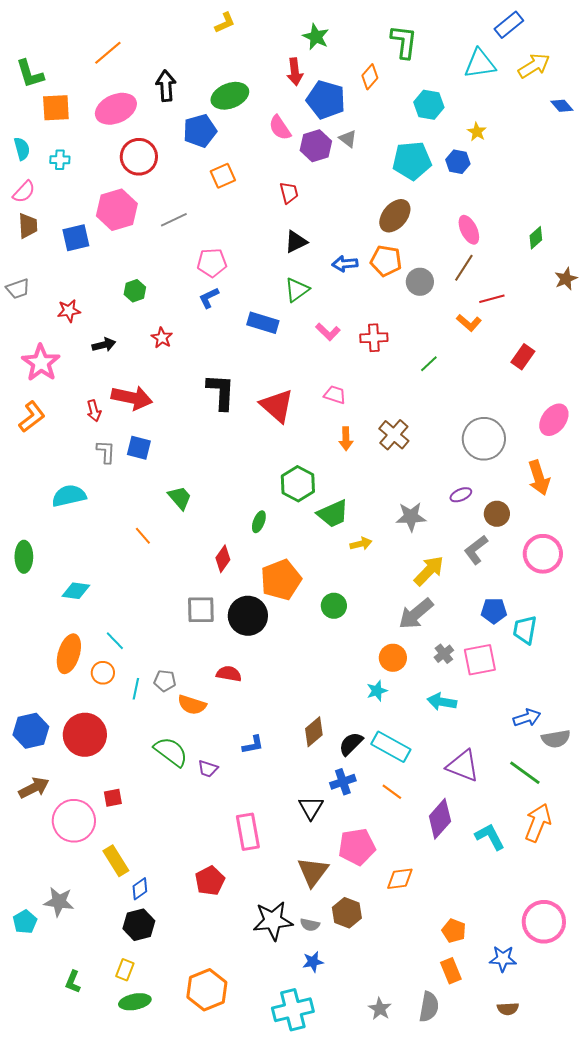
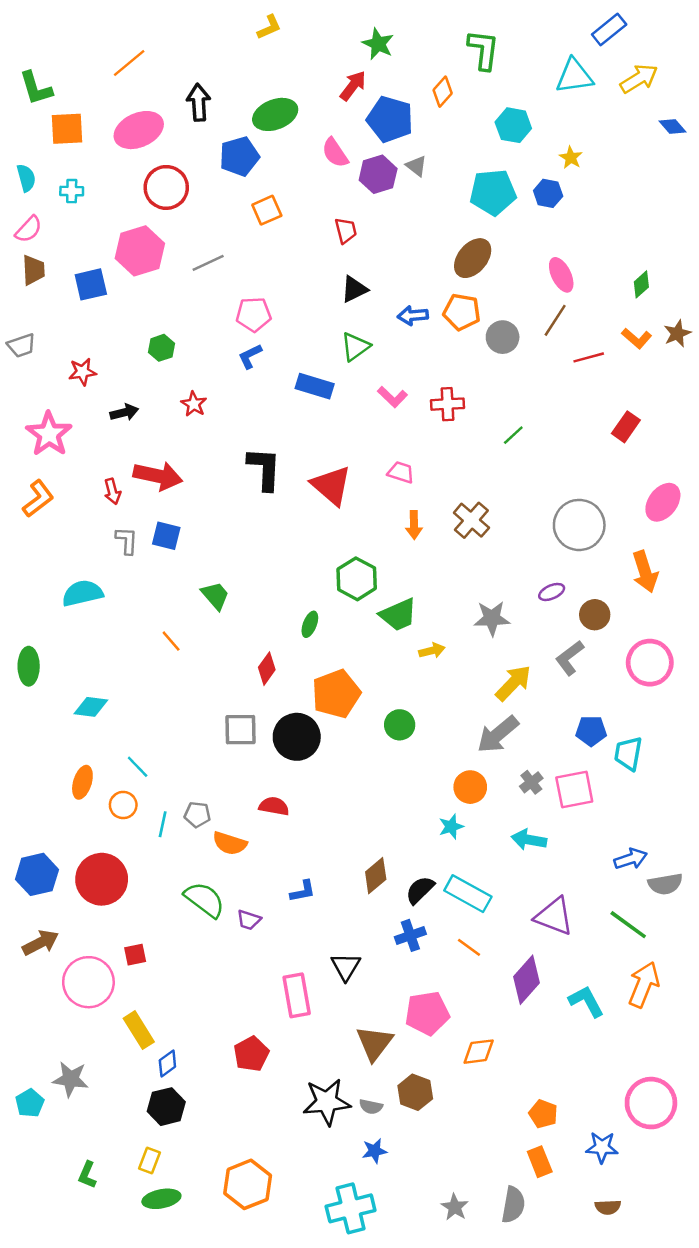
red arrow: (295, 72) -> (353, 86), turned -136
orange L-shape: (469, 323) -> (637, 338), moved
orange ellipse: (69, 654) -> (82, 782), size x0.7
black triangle: (311, 808) -> (346, 967), moved

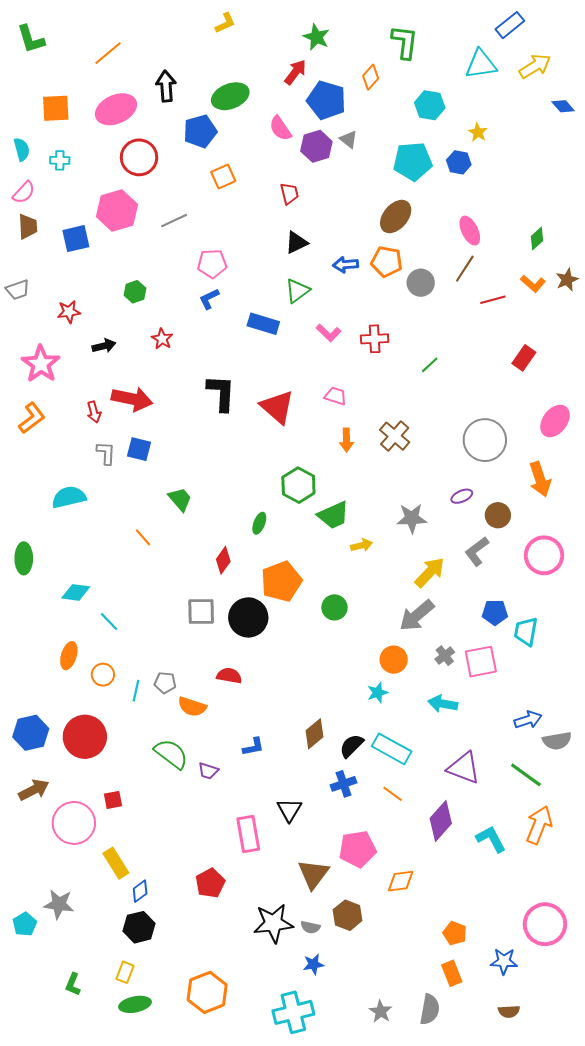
green L-shape: (36, 88) -> (31, 39), moved
cyan line: (138, 767) -> (109, 621), moved

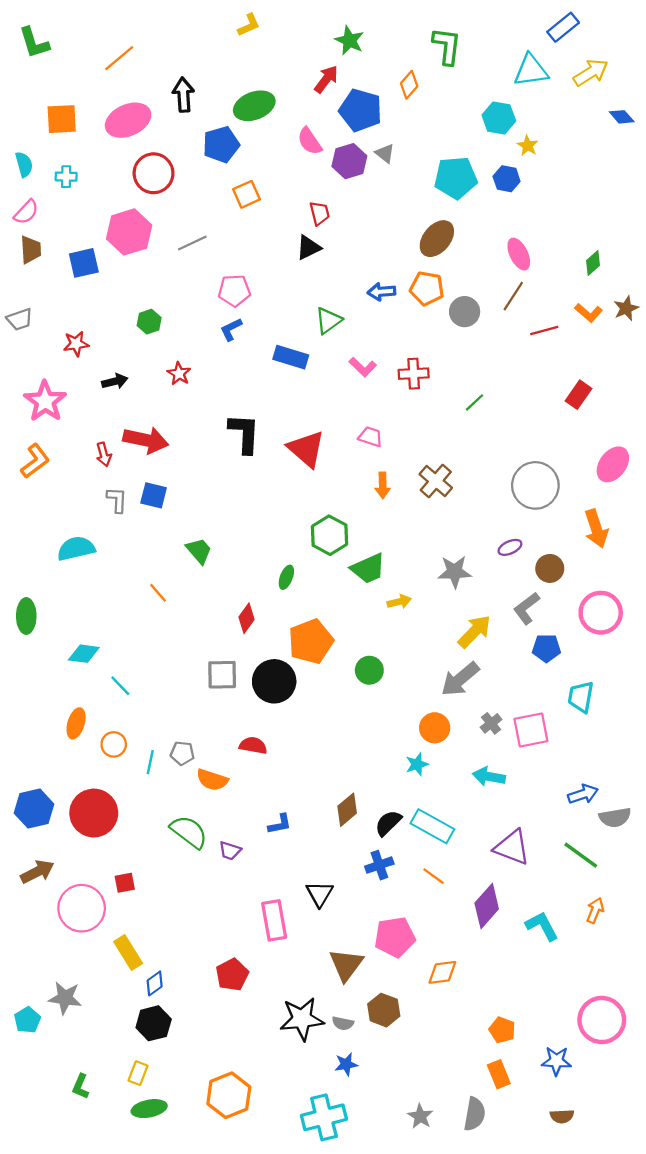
cyan hexagon: (430, 105) -> (499, 118), moved
black triangle: (296, 243) -> (308, 247), moved
blue pentagon: (495, 612) -> (546, 648), moved
orange arrow: (539, 825) -> (595, 910), size x0.6

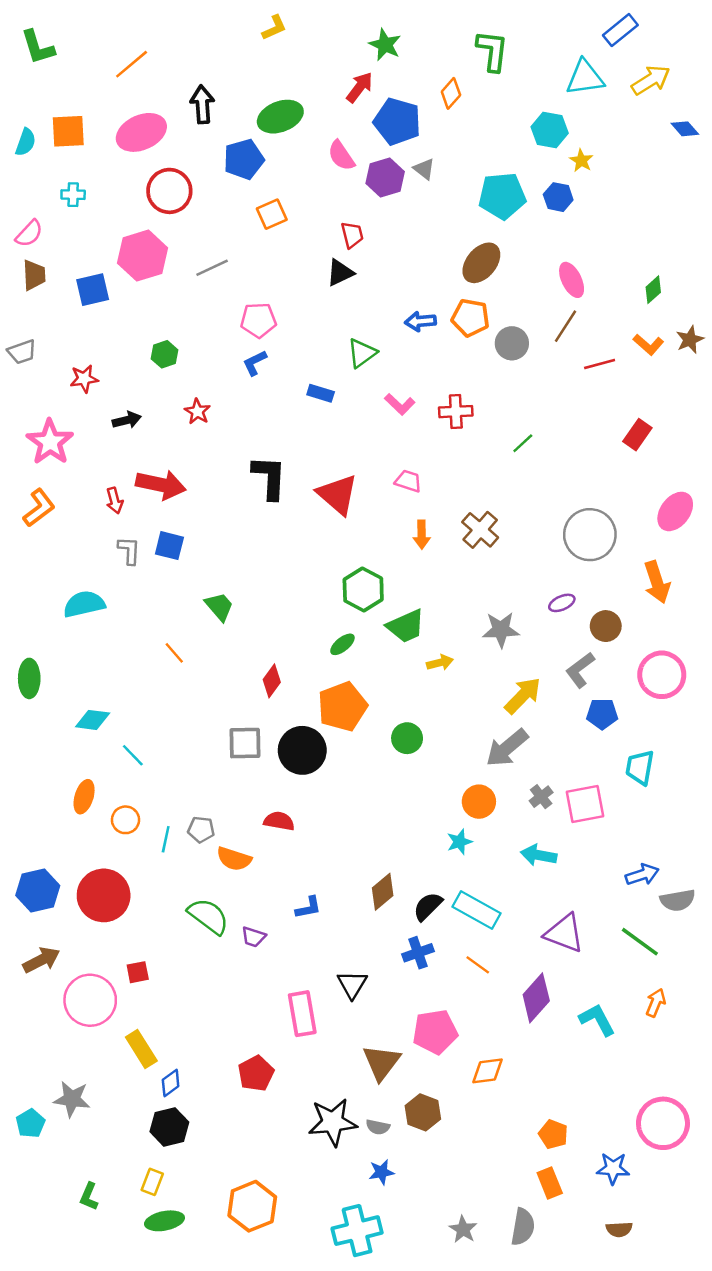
cyan semicircle: (24, 164) -> (26, 142), moved, turned 35
blue rectangle: (291, 357) -> (321, 393), size x0.7
green ellipse: (286, 577) -> (342, 644), moved, turned 30

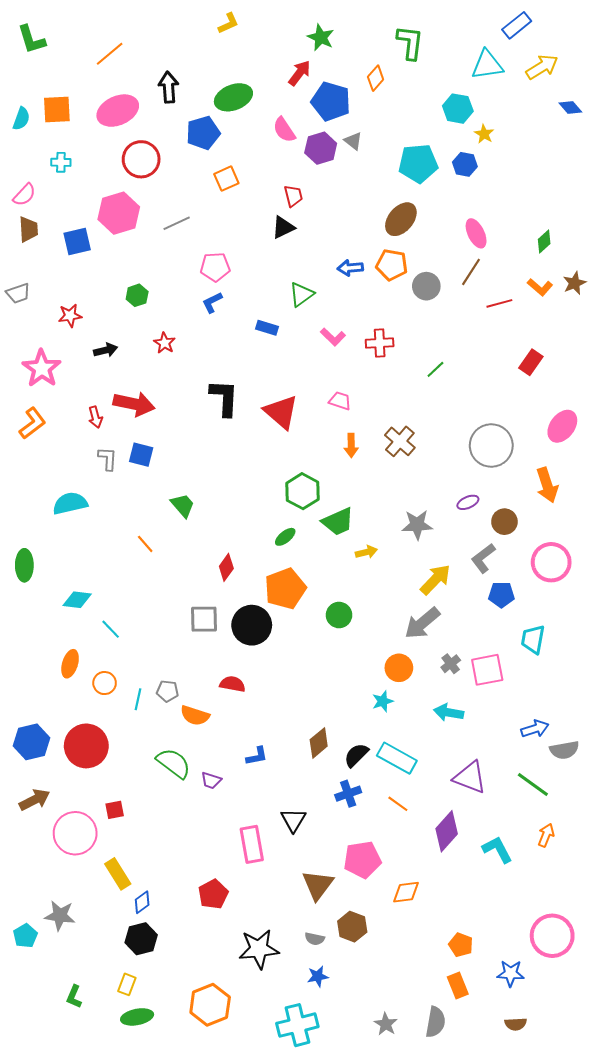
black star: (333, 1122) -> (259, 949), moved

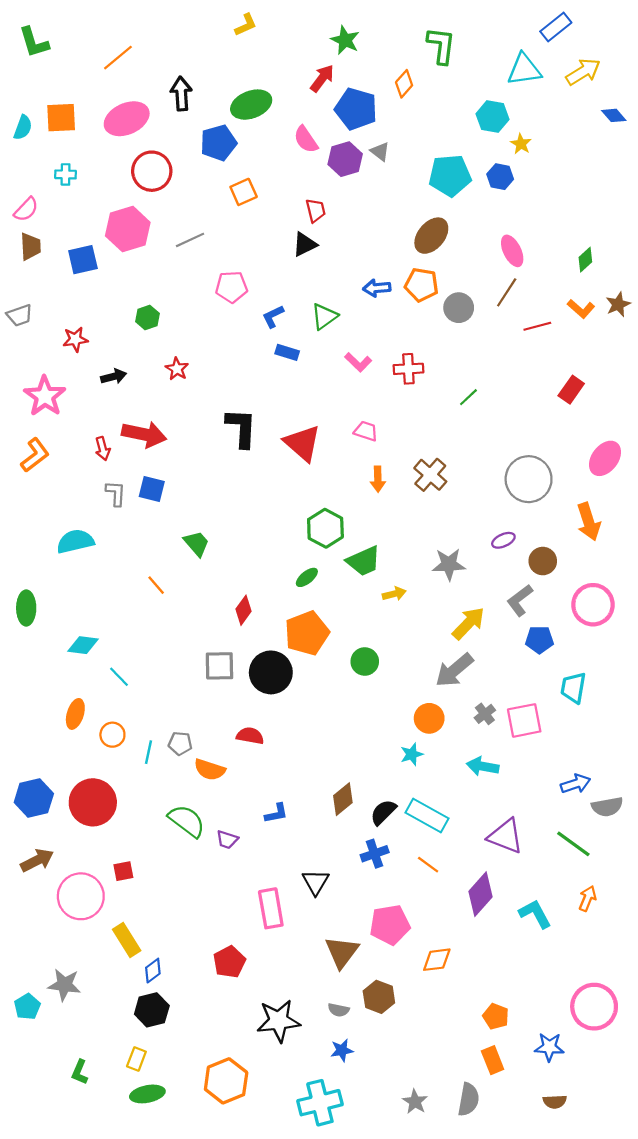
blue L-shape: (212, 302) -> (273, 316), moved

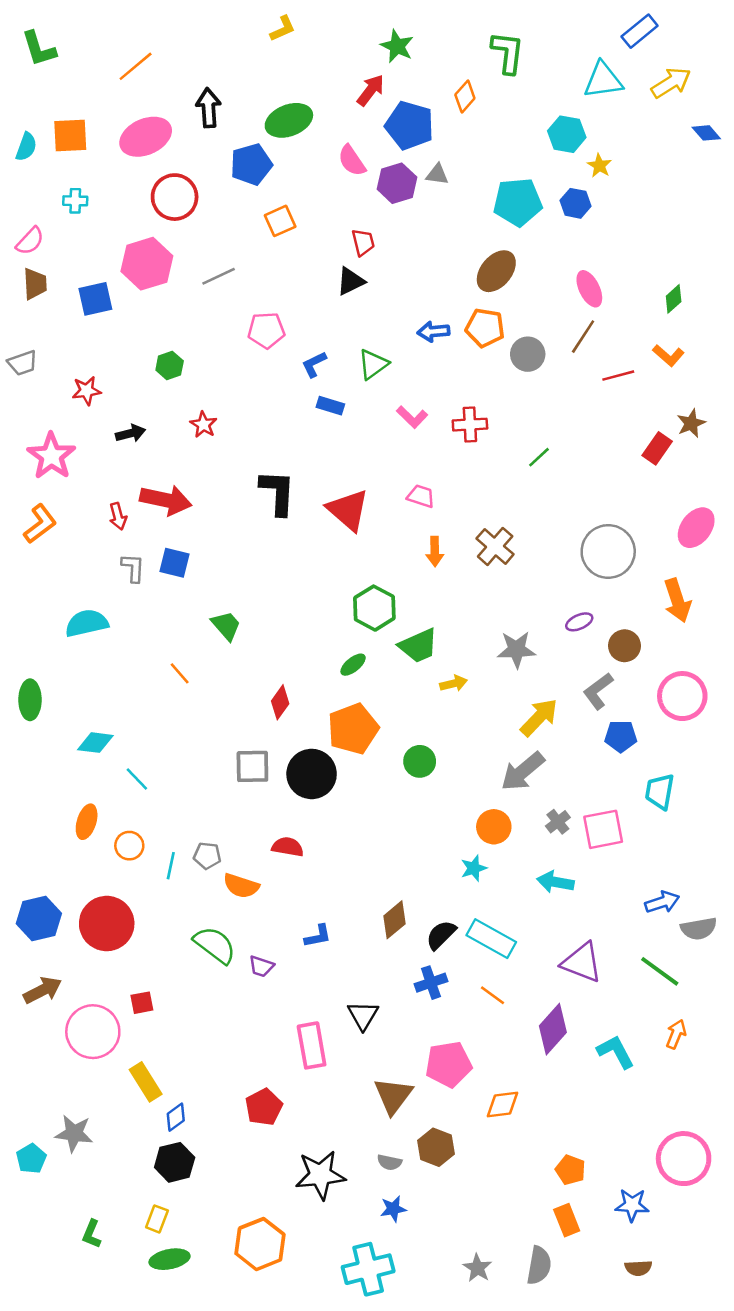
gray triangle: (380, 151) -> (437, 174), turned -30
brown star: (618, 304) -> (691, 423), moved

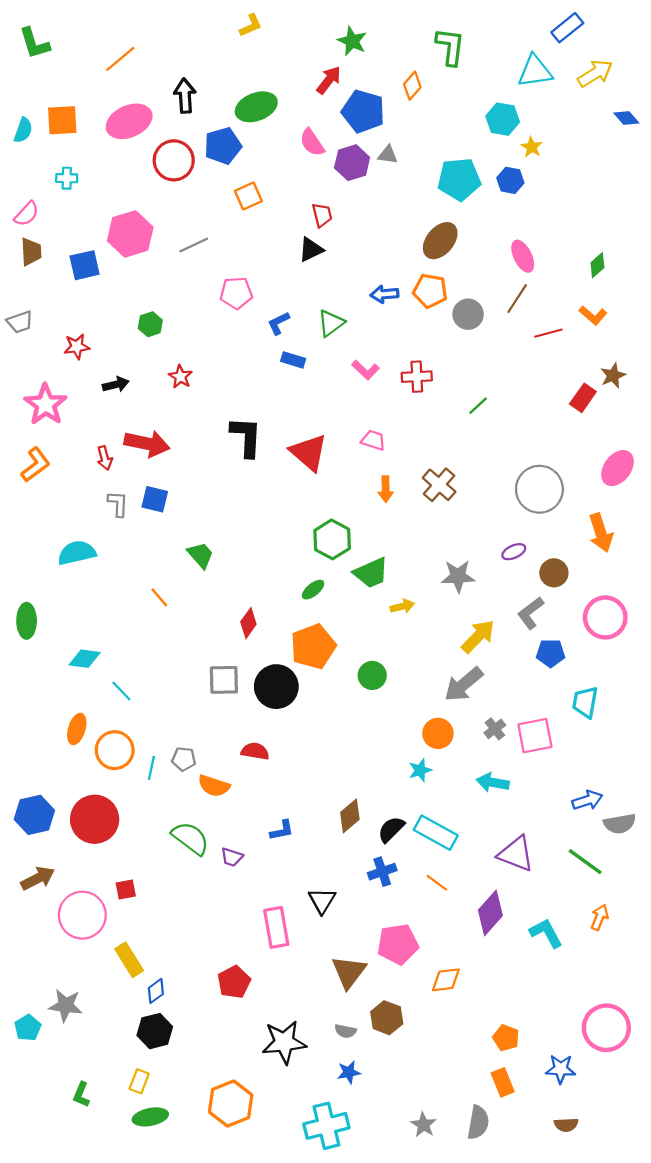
red circle: (175, 197) -> (174, 160), moved
orange circle: (129, 846) -> (115, 750), size x1.5

